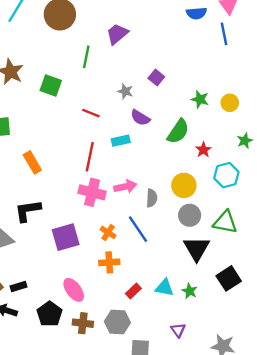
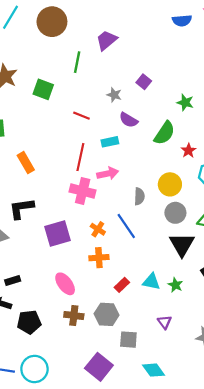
pink arrow: (125, 187) -> (108, 173), moved
black pentagon: (50, 314) -> (29, 322), moved, turned 30

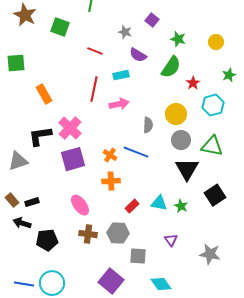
green star: (185, 102) -> (178, 39), moved
pink cross: (83, 191) -> (70, 128), moved, turned 30
blue line: (126, 226) -> (136, 152), turned -35

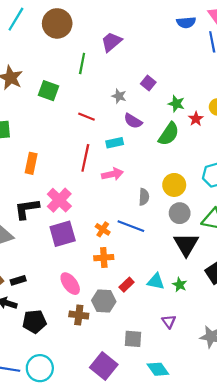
red star: (193, 83) -> (196, 119), moved
orange rectangle: (44, 94) -> (31, 163), turned 42
gray hexagon: (118, 233) -> (104, 301), moved

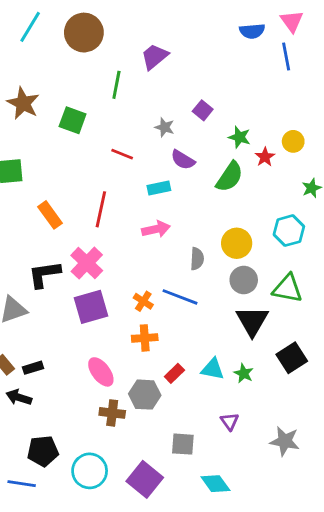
red line: (85, 158) -> (101, 209), moved
orange rectangle: (31, 163) -> (50, 215), turned -48
black pentagon: (34, 322) -> (43, 451), moved
cyan circle: (40, 368) -> (90, 471), moved

